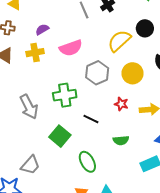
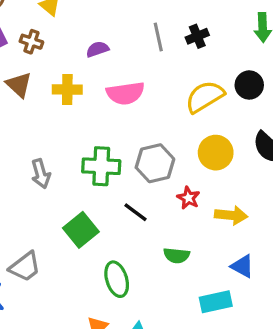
purple semicircle: (42, 29) -> (97, 49), moved
gray hexagon: (97, 73) -> (155, 163), moved
gray arrow: (29, 107) -> (41, 174), size x0.7

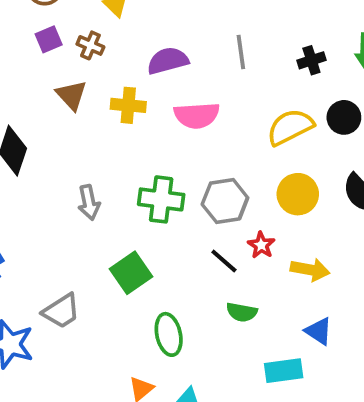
black cross: (197, 36) -> (311, 60), moved
purple semicircle: (97, 49) -> (168, 61), size x1.5
black line: (136, 212) -> (224, 261), moved

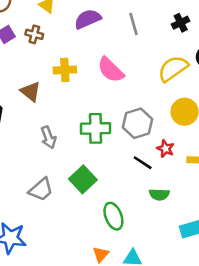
purple semicircle: (168, 61) -> (88, 19), moved
brown triangle: (72, 95) -> (31, 92), moved
pink semicircle: (197, 115) -> (111, 70), turned 56
gray trapezoid: (61, 311) -> (41, 190), moved

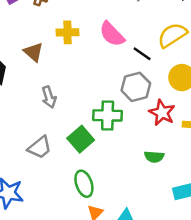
green cross: (95, 128) -> (108, 115), moved
red star: (166, 149) -> (162, 113), size x1.5
black line: (143, 163) -> (142, 54), moved
green ellipse: (113, 216) -> (84, 184), moved

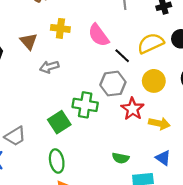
gray arrow: (49, 97) -> (49, 67), moved, turned 84
gray trapezoid: (40, 147) -> (15, 136), moved
green semicircle: (154, 157) -> (121, 158), moved

